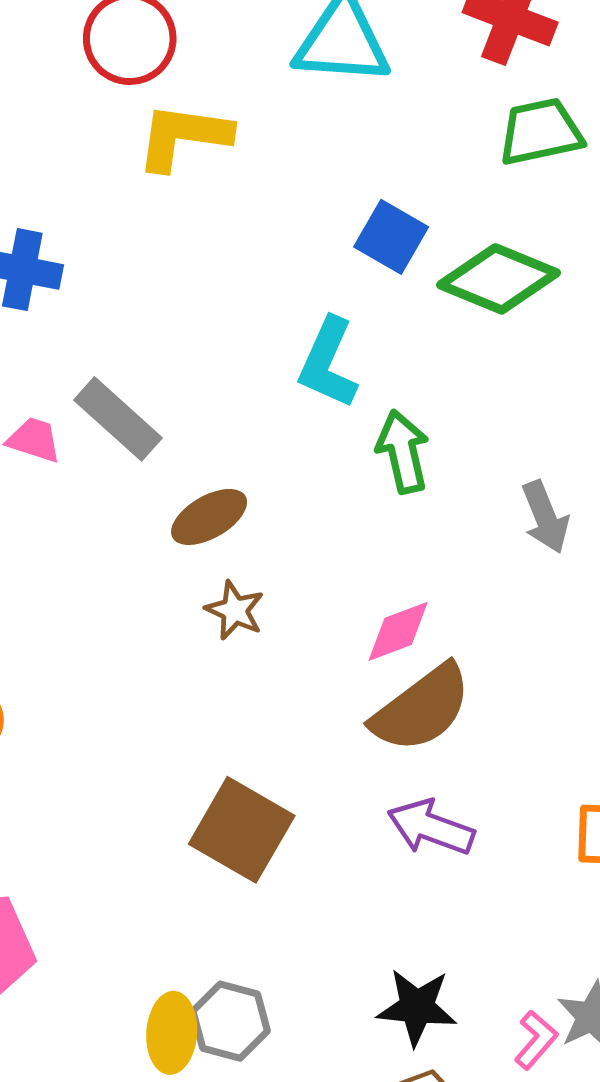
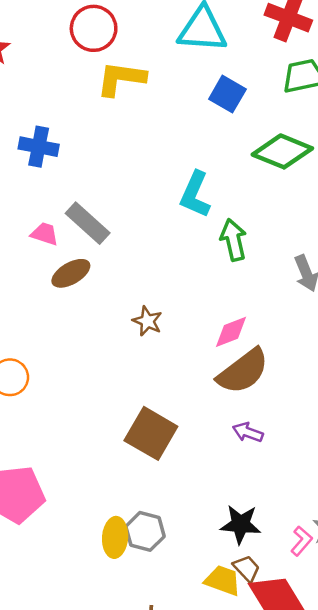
blue square: (391, 237) -> (227, 94), moved
brown ellipse: (209, 517) -> (71, 273), moved
purple arrow: (431, 827) -> (248, 432), size x0.7

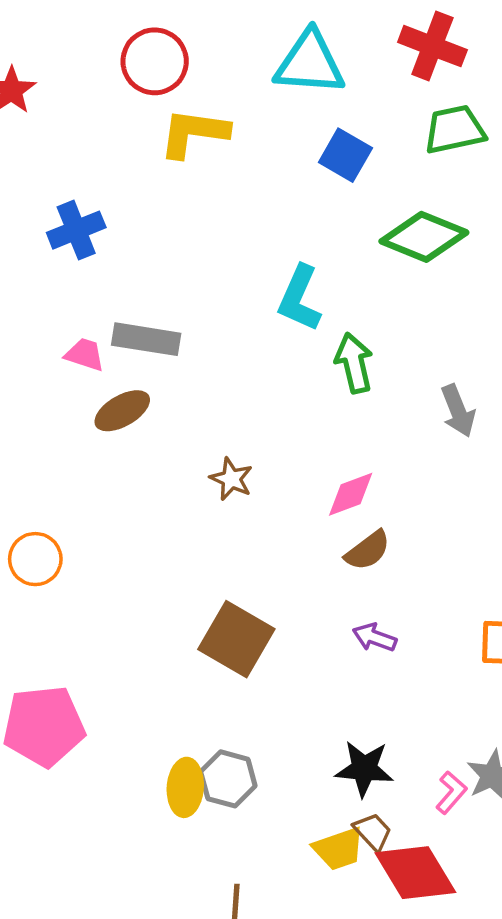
blue cross: (39, 147) -> (76, 230), turned -33
gray rectangle: (88, 223) -> (146, 339), turned -33
brown semicircle: (243, 371) -> (368, 551), size x0.6
yellow trapezoid: (223, 580) -> (339, 849), turned 141

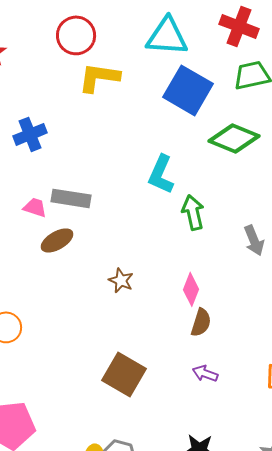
blue square: (345, 155) -> (188, 90), size x1.6
pink diamond: (351, 494) -> (191, 289), turned -48
brown semicircle: (368, 551) -> (201, 322), turned -36

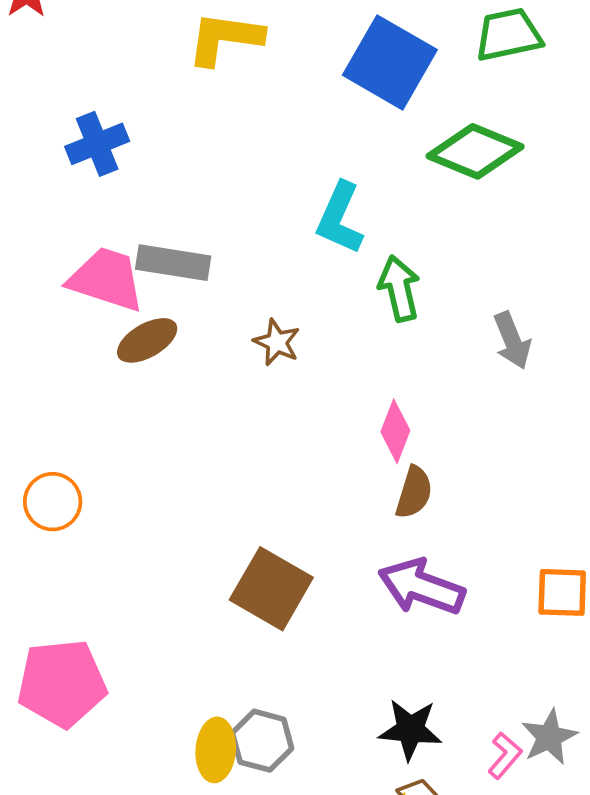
pink trapezoid: (35, 207) -> (106, 279), size x1.8
brown star: (121, 280) -> (277, 342), moved
purple arrow: (205, 373) -> (421, 587), size x1.8

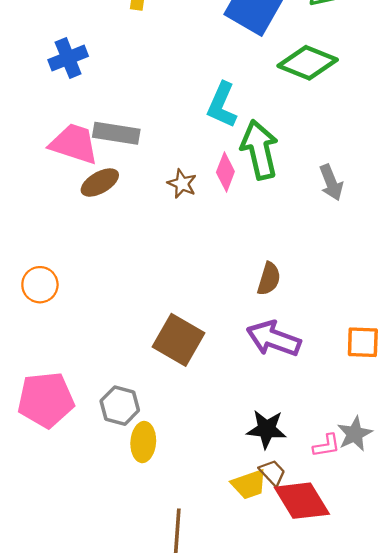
green arrow: (399, 289) -> (259, 150), size x1.4
pink diamond: (395, 431) -> (225, 172), moved
gray hexagon: (262, 741) -> (120, 406), moved
pink L-shape: (505, 756) -> (326, 446), turned 40

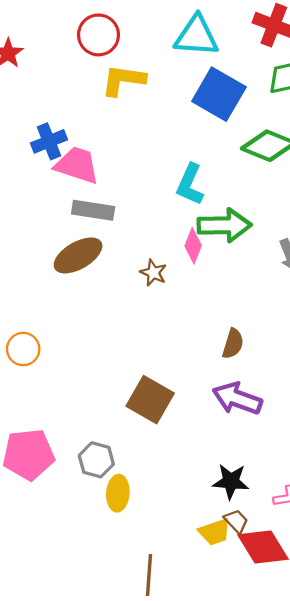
pink trapezoid: (74, 144) -> (77, 165), moved
green arrow: (259, 150) -> (224, 225), turned 102
brown ellipse: (100, 183) -> (78, 255), size x1.4
brown star: (182, 184) -> (153, 273), moved

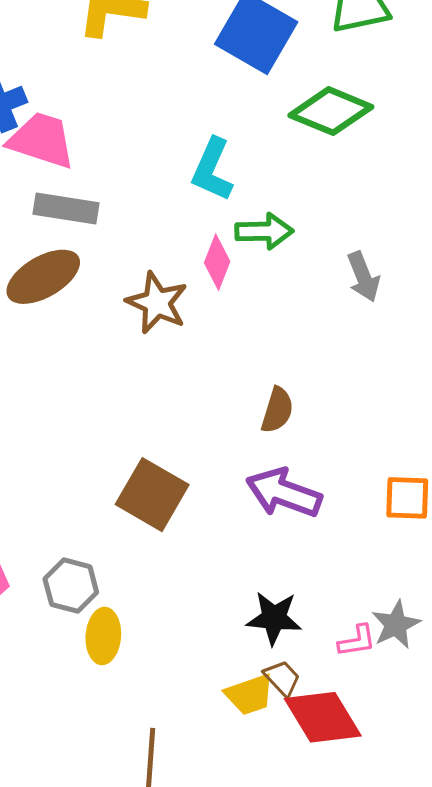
green arrow: (224, 225) -> (264, 231), size x0.7
brown star: (153, 273) -> (157, 303), size x1.5

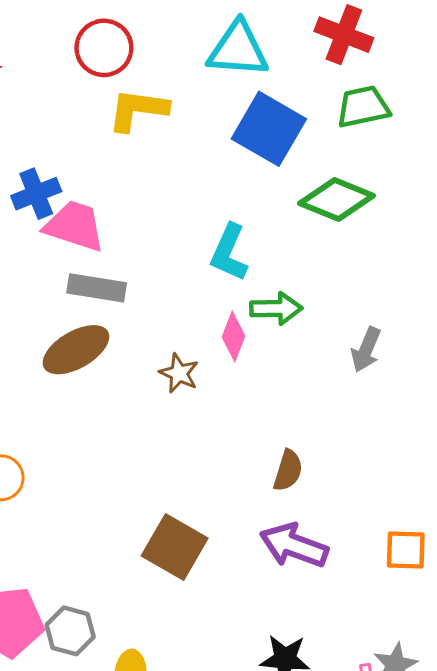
gray arrow: (363, 277) -> (366, 350), turned 45
brown star: (157, 303) -> (179, 373), size x0.7
gray hexagon: (71, 586) -> (70, 631), moved

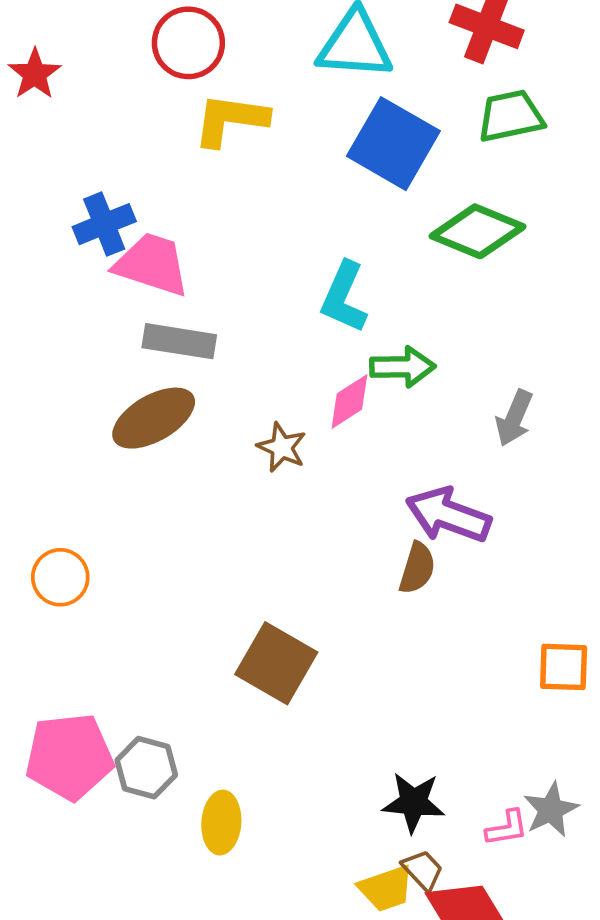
pink diamond: (234, 336) -> (349, 402), turned 36
purple arrow: (294, 546) -> (448, 515), moved

